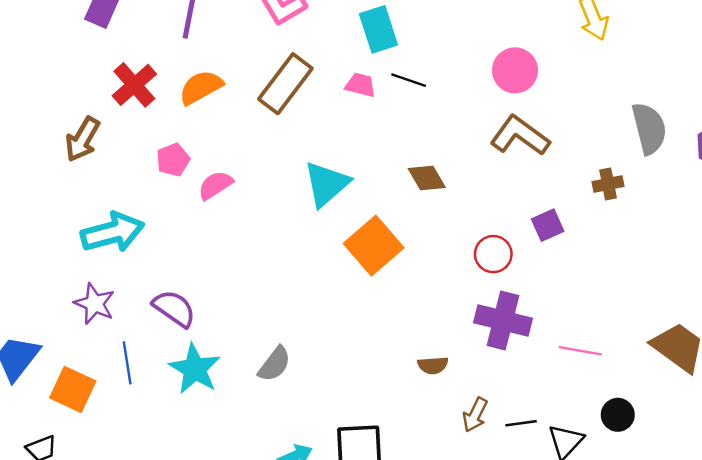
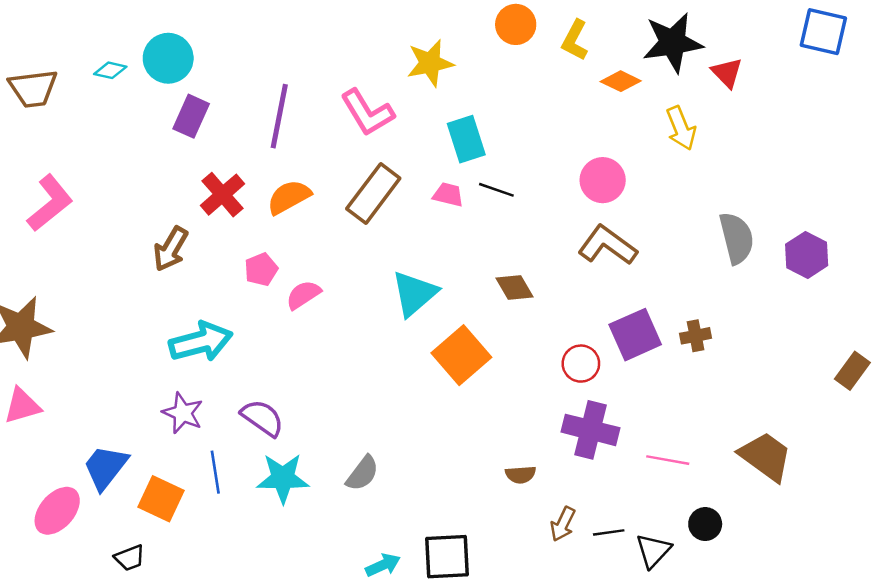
brown cross: (608, 184) -> (696, 336), moved
purple square: (548, 225) -> (635, 335), size x1.6
cyan star: (195, 369) -> (283, 478), turned -30

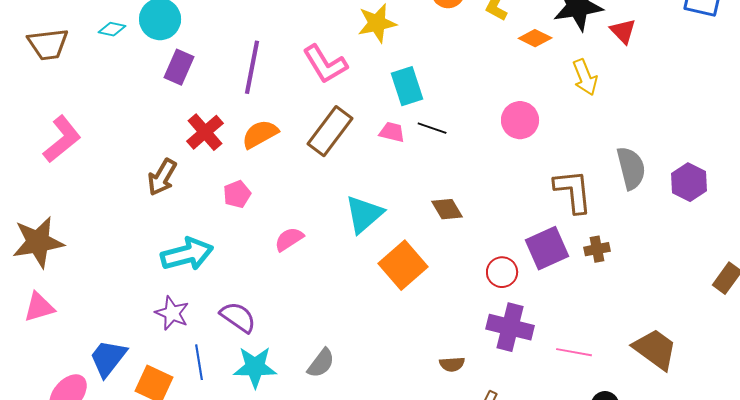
brown L-shape: (607, 245) -> (573, 191), moved, turned 48
pink semicircle: (303, 295) -> (289, 239), moved

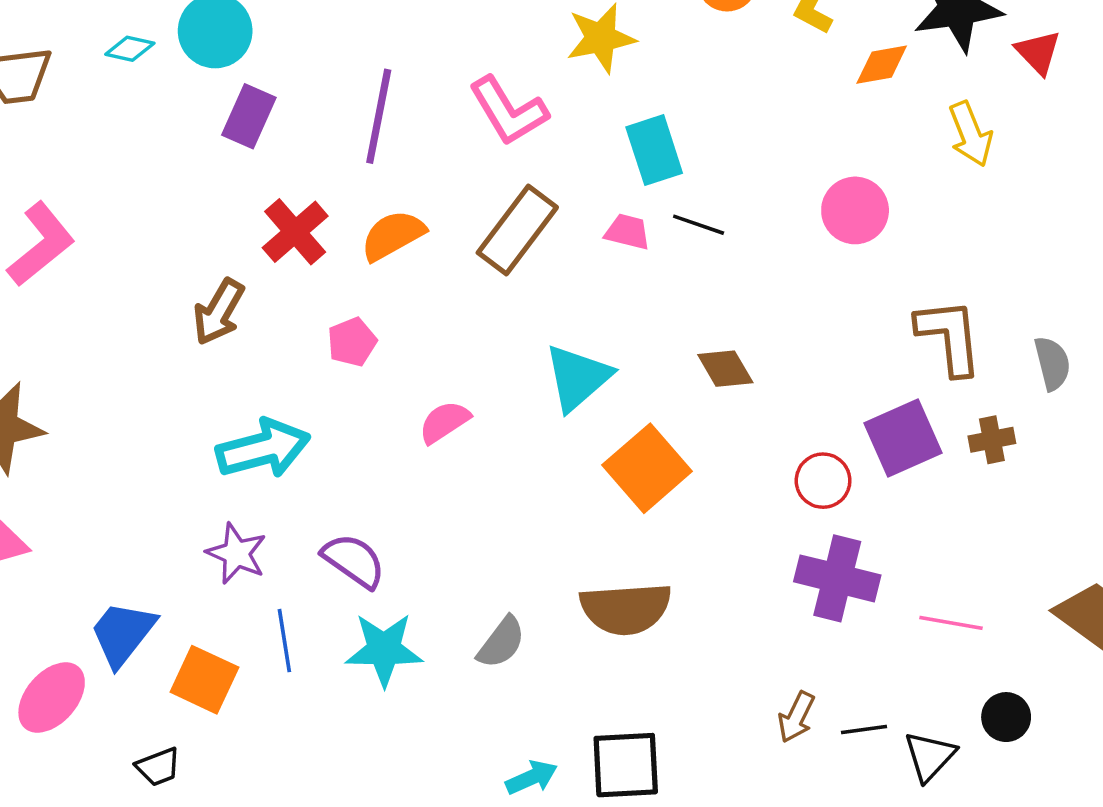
orange diamond: (535, 38) -> (882, 65), turned -36
gray semicircle: (631, 168) -> (1052, 363), moved, size x0.7
brown semicircle: (452, 364) -> (626, 609), moved, size x2.0

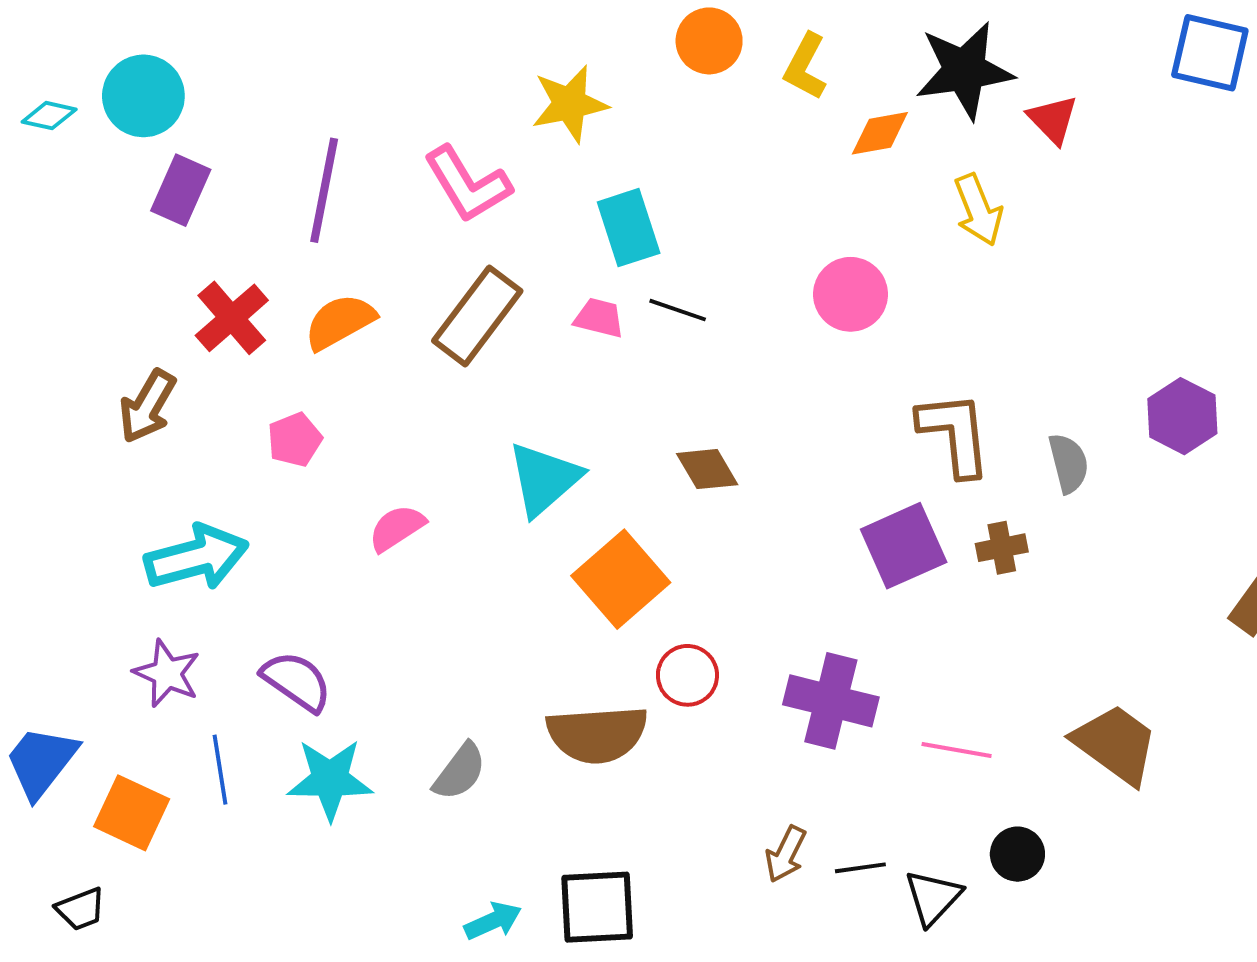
red circle: (823, 481) -> (687, 675), moved

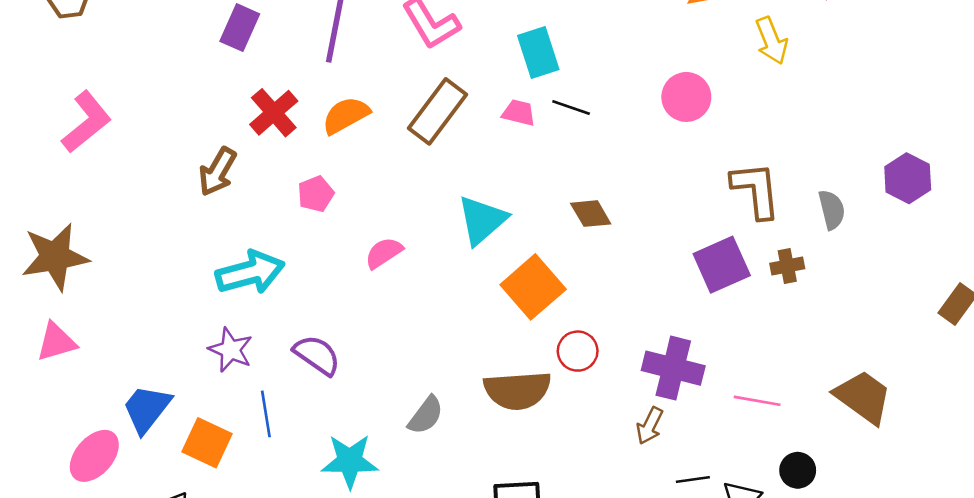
cyan star: (330, 779) -> (350, 461), moved
brown arrow: (786, 854) -> (650, 426), moved

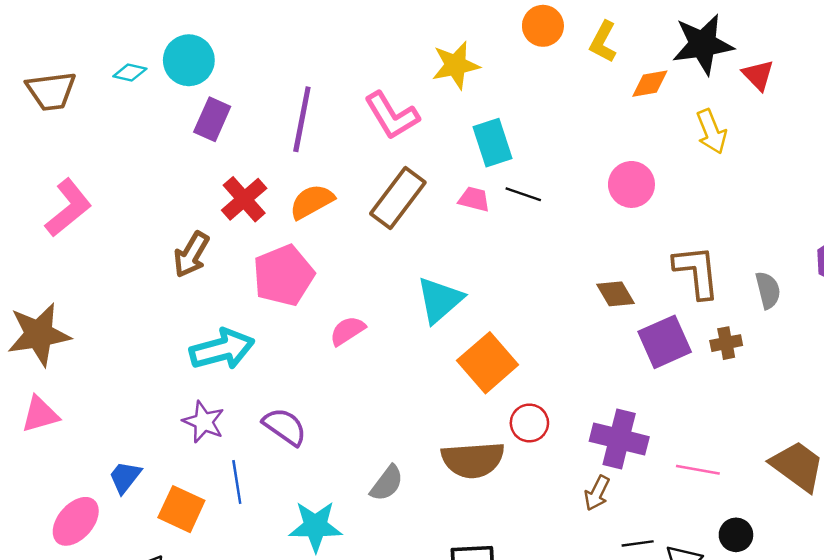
pink pentagon: (316, 194) -> (283, 275), size x1.8
brown diamond: (591, 214) -> (615, 294), moved
blue trapezoid: (147, 409) -> (125, 477), size x0.7

